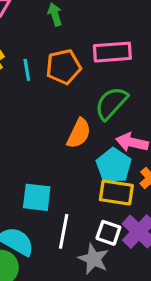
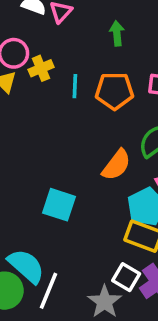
cyan square: (37, 197) -> (59, 205), moved
white line: (64, 231) -> (48, 291), moved

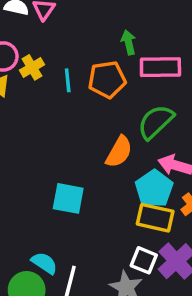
green arrow: (117, 33) -> (129, 42), moved
cyan semicircle: (26, 266) -> (44, 263), size x0.7

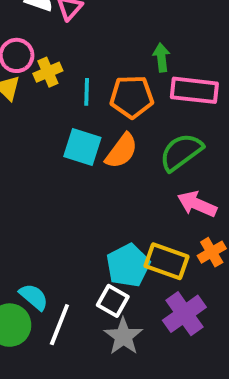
orange semicircle: (119, 152) -> (122, 151), moved
cyan pentagon: (154, 189) -> (128, 265), moved
cyan square: (68, 198) -> (82, 147), moved
white square: (144, 260) -> (113, 301), moved

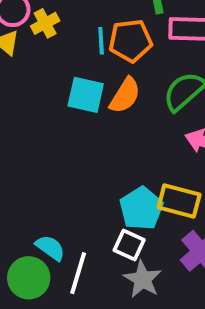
cyan line: (87, 92) -> (101, 41), moved

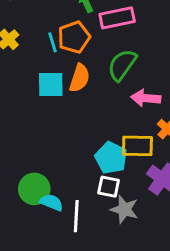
green circle: (29, 278) -> (34, 189), moved

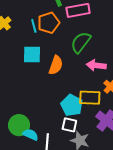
orange semicircle: (80, 78) -> (56, 65), moved

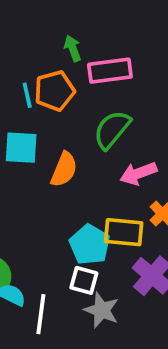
pink arrow: (96, 65) -> (138, 173), turned -30

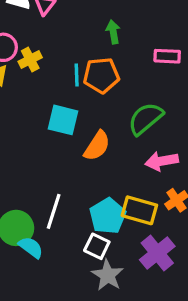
green arrow: (73, 48) -> (113, 32), moved
pink rectangle: (110, 71) -> (167, 56), moved, size x0.7
white line: (41, 314) -> (54, 211), moved

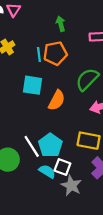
white line: (54, 211) -> (32, 146), turned -45
cyan pentagon: (108, 216) -> (50, 145), moved
cyan semicircle: (31, 247) -> (47, 171), moved

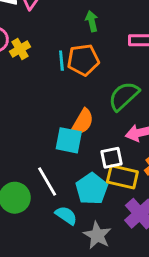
cyan square: (32, 85) -> (69, 140), moved
cyan pentagon: (50, 145) -> (92, 189), moved
white square: (62, 167) -> (112, 158), moved, turned -35

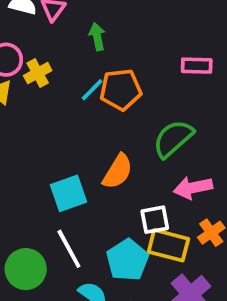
green arrow: (92, 21) -> (97, 37), moved
cyan line: (61, 61) -> (92, 90), turned 48
cyan square: (69, 140) -> (68, 193), moved, turned -32

